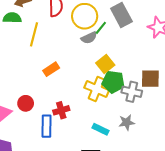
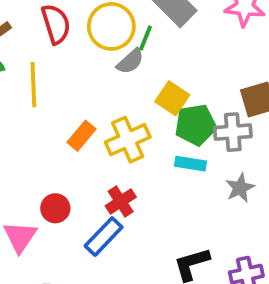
yellow cross: (97, 89) -> (128, 140), moved, turned -30
blue rectangle: (47, 126) -> (104, 237), turned 60
cyan rectangle: (101, 129) -> (190, 164), moved

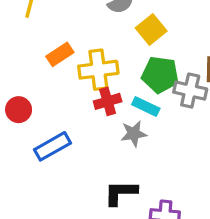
yellow square: (172, 98) -> (151, 30), moved
gray star: (240, 188) -> (134, 134), moved
red cross: (121, 201) -> (108, 101), moved

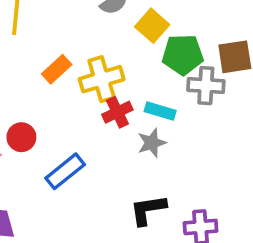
green pentagon: (160, 75) -> (183, 55), moved

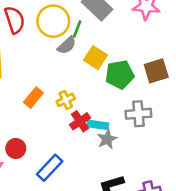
yellow cross: (102, 79) -> (66, 100), size x0.6
gray cross: (206, 86) -> (138, 114), moved
cyan rectangle: (160, 111) -> (98, 125), moved

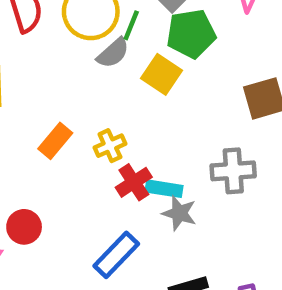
green pentagon: (120, 75) -> (191, 34), moved
gray star: (107, 139) -> (179, 213), turned -30
blue rectangle: (50, 168) -> (116, 255), moved

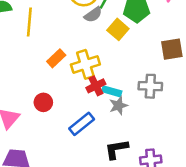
yellow cross: (110, 146) -> (85, 64), size x1.6
gray star: (179, 213) -> (118, 106), turned 30
red circle: (24, 227) -> (43, 102), moved

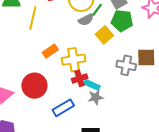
gray cross: (150, 86) -> (126, 65), moved
red circle: (43, 102) -> (34, 86), size x1.6

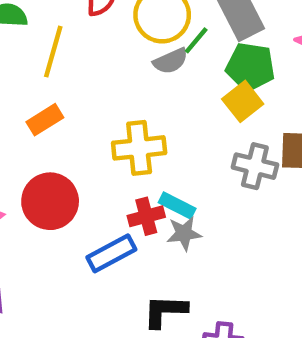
yellow square: (104, 35) -> (243, 101), moved
orange rectangle: (50, 51) -> (45, 120), moved
red cross: (80, 78) -> (146, 216), moved

